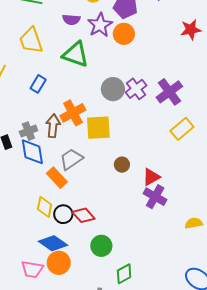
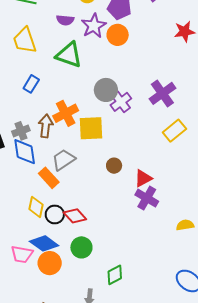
purple cross: (136, 89) -> (121, 102), moved
green circle: (101, 246) -> (81, 247), moved
pink trapezoid: (32, 269) -> (22, 254), moved

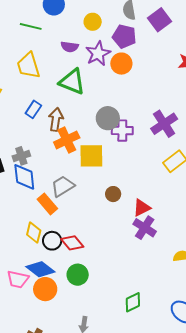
purple cross: (121, 102) -> (122, 131), turned 35
brown arrow: (46, 126) -> (56, 119), moved
green diamond: (115, 275) -> (133, 302), moved

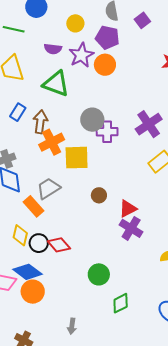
purple square: (160, 20) -> (142, 20), size x0.7
green circle: (78, 275) -> (99, 274), moved

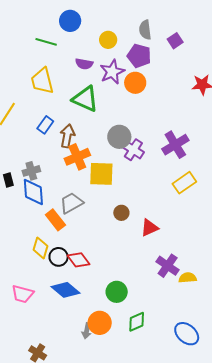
purple cross: (107, 132) -> (133, 150), turned 30
purple cross: (131, 228) -> (168, 266), moved
blue diamond: (27, 272) -> (66, 290), moved
orange circle: (33, 292) -> (100, 323), moved
gray arrow: (72, 326) -> (87, 331), moved

